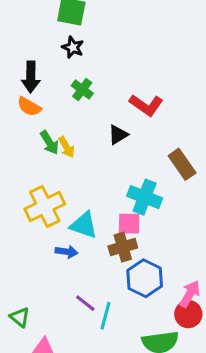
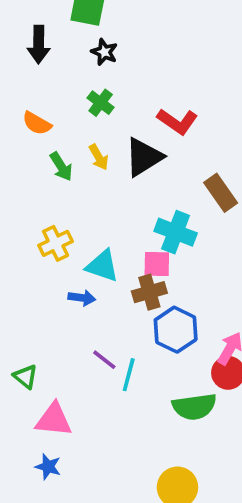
black star: (73, 47) -> (104, 52), moved
black arrow: (31, 77) -> (39, 45), moved
black triangle: (118, 135) -> (144, 157), size x1.6
yellow arrow: (67, 147) -> (99, 157), moved
yellow cross: (45, 206) -> (56, 243), size x0.7

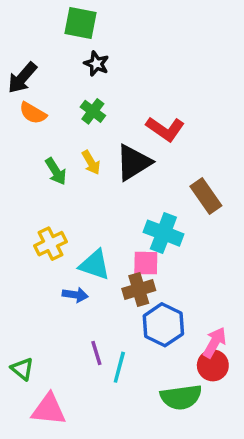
black arrow: (39, 45) -> (22, 78), moved, turned 40
orange semicircle: (37, 123) -> (33, 113), moved
purple line: (104, 360) -> (96, 353), turned 35

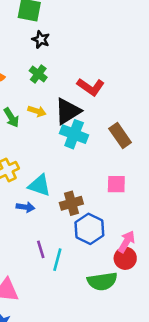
yellow arrow: (91, 162) -> (37, 111), turned -42
cyan cross: (163, 233) -> (74, 134), moved
pink square: (146, 263) -> (116, 184), moved

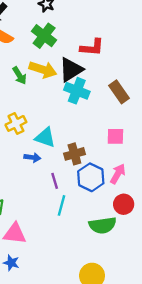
green cross: (38, 74) -> (44, 36), size x1.5
red L-shape: (91, 87) -> (92, 47), turned -30
yellow arrow: (37, 111) -> (43, 70), size x1.6
pink arrow: (126, 242) -> (118, 174), moved
purple line: (41, 249) -> (55, 181), moved

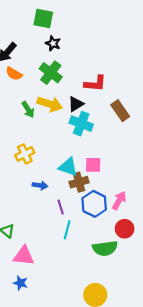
black triangle: (71, 70) -> (76, 104), size x0.7
brown rectangle: (119, 92) -> (120, 111), moved
pink square: (115, 136) -> (93, 165), moved
cyan triangle: (45, 138) -> (68, 167), moved

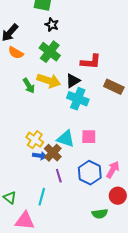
brown rectangle: (120, 111) -> (114, 87), turned -30
yellow cross: (25, 154) -> (35, 140), moved, turned -30
brown cross: (79, 182) -> (53, 153), moved, turned -30
cyan line: (67, 230) -> (42, 197), moved
green semicircle: (105, 248) -> (100, 214), size x0.7

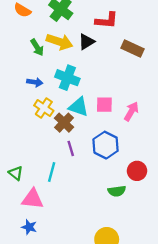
cyan cross: (78, 99) -> (67, 78), moved
blue arrow: (40, 156) -> (35, 82), moved
pink arrow: (113, 170) -> (131, 111), moved

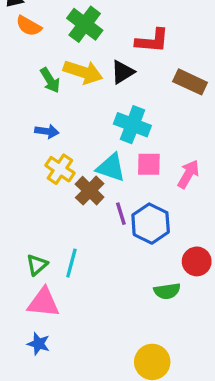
cyan cross: (67, 78) -> (132, 125), moved
purple line: (71, 148) -> (121, 214), moved
green triangle: (16, 173) -> (37, 265), moved, turned 40

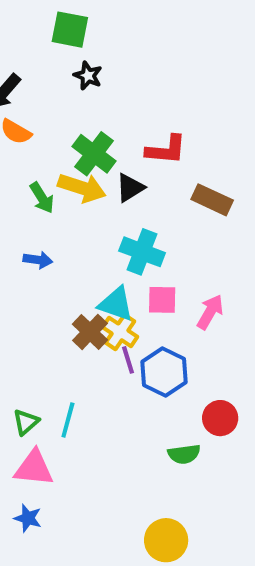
green cross: (85, 24) -> (94, 154), moved
yellow cross: (60, 169) -> (120, 332), moved

